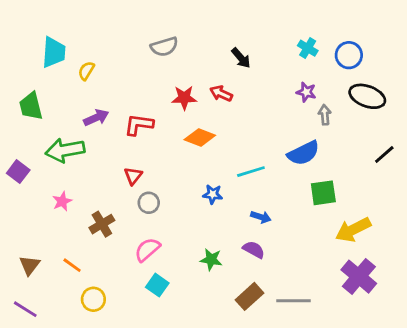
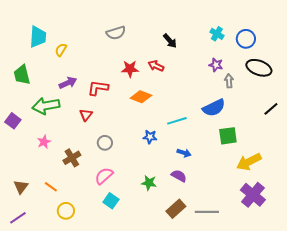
red triangle: (133, 176) -> (86, 115), moved
purple line: (25, 309) -> (18, 218), turned -66

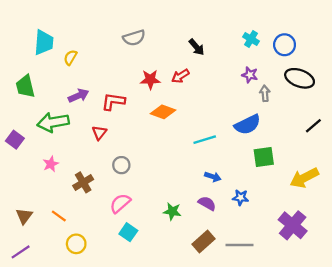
red arrow: (156, 66) -> (180, 76), turned -56
blue star: (150, 137) -> (241, 198), moved
yellow arrow: (249, 162) -> (304, 178), moved

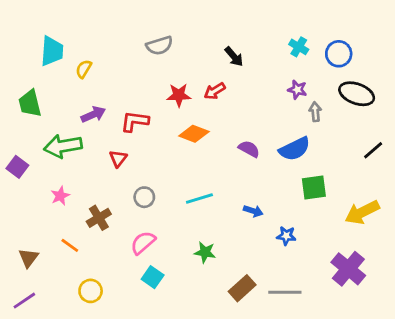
cyan line: (205, 140) -> (199, 199), moved
purple semicircle: (207, 203) -> (249, 149), moved
orange line: (59, 216) -> (70, 245), moved

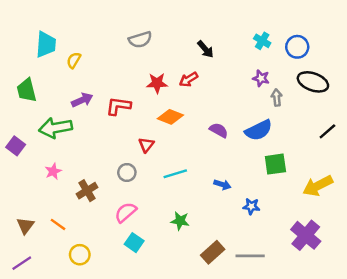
red triangle: (118, 159) -> (146, 145), moved
orange line: (70, 245) -> (58, 224), moved

